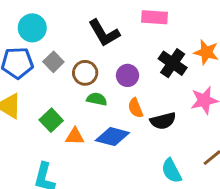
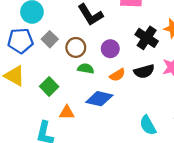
orange semicircle: (135, 108) -> (117, 75), turned -98
black semicircle: (163, 121) -> (144, 71), moved
orange triangle: (75, 136) -> (67, 113), moved

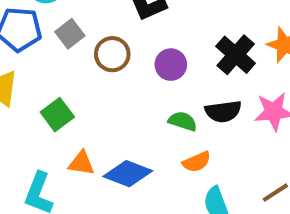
green semicircle: (86, 69) -> (183, 121), moved
orange semicircle: (117, 75) -> (197, 162), moved
blue diamond: (99, 99) -> (128, 174), moved

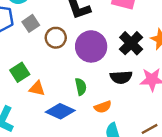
purple circle: (171, 65) -> (91, 46), size x1.6
green semicircle: (183, 121) -> (81, 87), moved, turned 56
orange triangle: (81, 163) -> (37, 88), moved

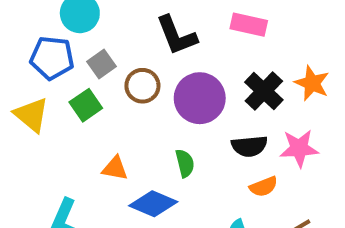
green square: (20, 72) -> (86, 105), moved
orange semicircle: (103, 107) -> (264, 187), moved

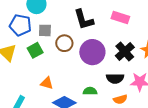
gray square: (102, 64) -> (45, 30), turned 32
green semicircle: (185, 163) -> (90, 91), moved, turned -80

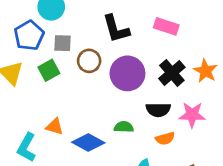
blue pentagon: (20, 25) -> (29, 35), turned 30
orange triangle: (47, 83) -> (55, 127), moved

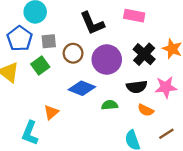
orange triangle: (55, 127) -> (51, 112), turned -49
orange semicircle: (165, 139) -> (146, 110), turned 49
blue diamond: (88, 143) -> (82, 88), moved

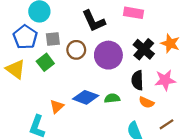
black semicircle: (137, 87) -> (137, 80), turned 96
blue diamond: (82, 88) -> (86, 97), moved

